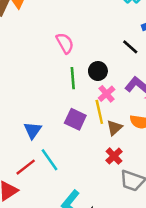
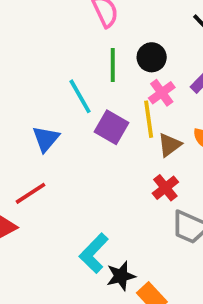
cyan line: (49, 160) -> (80, 96), moved

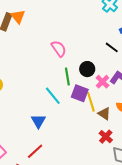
pink cross: (162, 93) -> (103, 82), moved
purple square: (112, 127) -> (80, 93), moved
brown triangle: (170, 145) -> (104, 114), turned -40

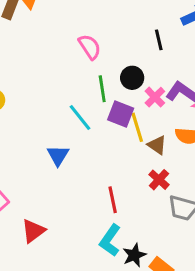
black line: (112, 47) -> (159, 40), moved, turned 40
red line: (35, 151) -> (113, 200), moved, turned -60

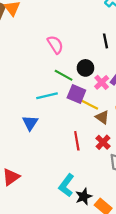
green line: (102, 89) -> (64, 75), turned -54
cyan line: (80, 117) -> (47, 96), turned -66
yellow line: (137, 127) -> (88, 104), turned -48
red line: (113, 200) -> (77, 141), moved

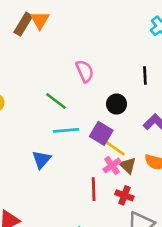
green line: (64, 75) -> (56, 101), moved
pink cross: (102, 82) -> (112, 166), moved
red cross: (103, 142) -> (124, 195), turned -32

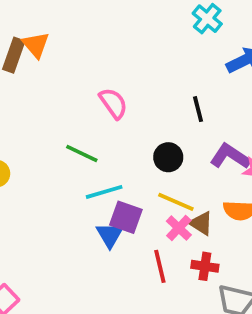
black line: (145, 75) -> (198, 109), moved
black circle: (117, 104) -> (168, 157), moved
purple square: (101, 133) -> (126, 217), moved
blue triangle: (41, 160) -> (110, 235), moved

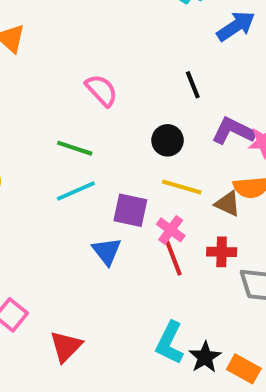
cyan line: (104, 192) -> (76, 191), moved
brown triangle: (201, 223) -> (228, 204), moved
pink cross: (179, 228) -> (171, 230), moved
blue triangle: (110, 235) -> (107, 251), moved

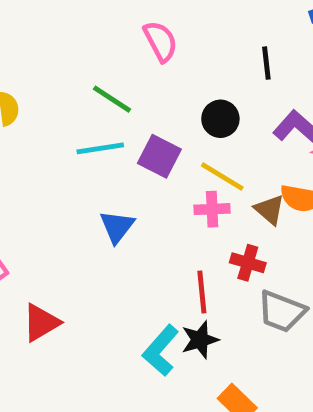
purple square: (130, 210) -> (159, 156), moved
pink cross: (171, 230) -> (212, 209), moved, turned 36
red line: (174, 258) -> (202, 292), moved
black star: (205, 357) -> (200, 340), moved

